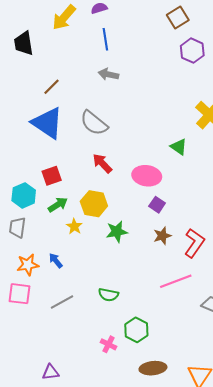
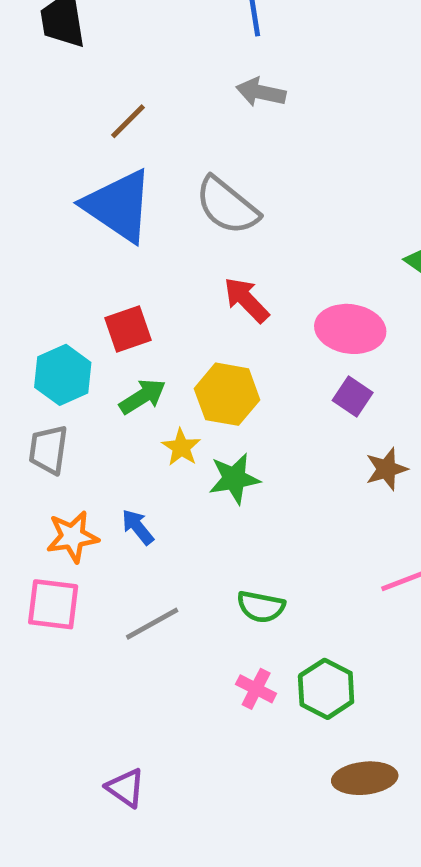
purple square: (157, 205) -> (353, 397), moved
green star: (117, 232) -> (234, 479), moved
pink cross: (108, 344) -> (256, 689), moved
purple triangle: (51, 372) -> (126, 788), turned 42

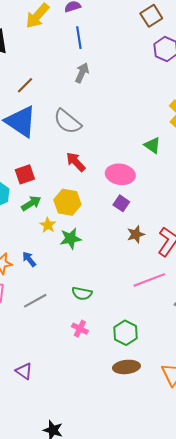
gray arrow: (261, 92) -> (82, 73), turned 102
green hexagon: (326, 689) -> (125, 333), moved

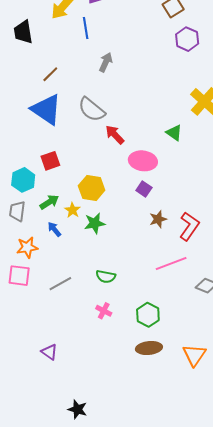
blue line: (79, 38) -> (86, 28), moved
red arrow: (76, 162) -> (115, 135), moved
green arrow: (31, 203) -> (49, 202), moved
blue arrow: (29, 259) -> (54, 229), moved

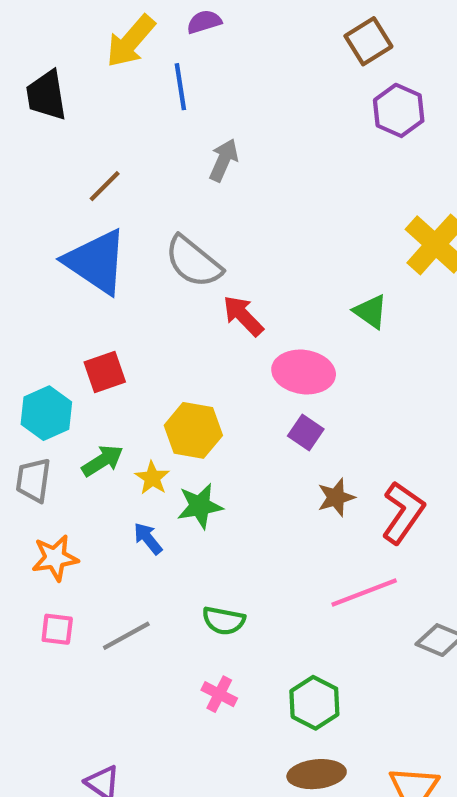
blue arrow: (54, 229) -> (148, 538), moved
pink square: (19, 276) -> (57, 629), moved, size x0.7

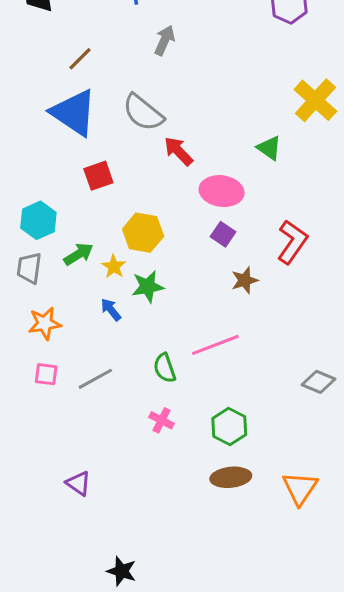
red square: (105, 372) -> (98, 176), moved
red L-shape: (403, 513) -> (292, 242), moved
pink line: (364, 592) -> (215, 345), moved
green semicircle: (224, 621) -> (165, 368), turned 60

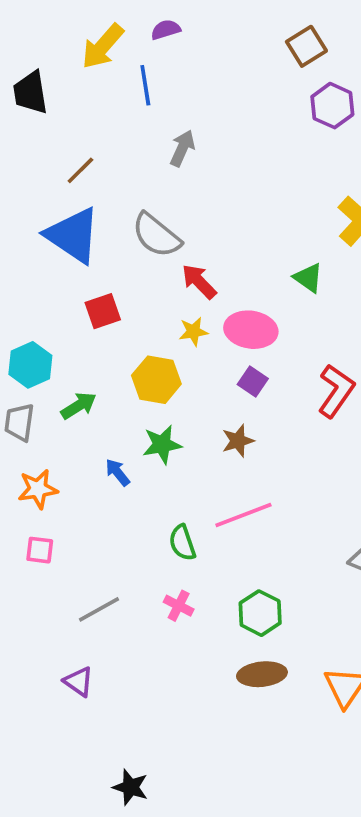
yellow star: (114, 266) -> (193, 332), moved, turned 30
brown star: (245, 280) -> (238, 441), moved
gray line: (95, 379) -> (99, 609), moved

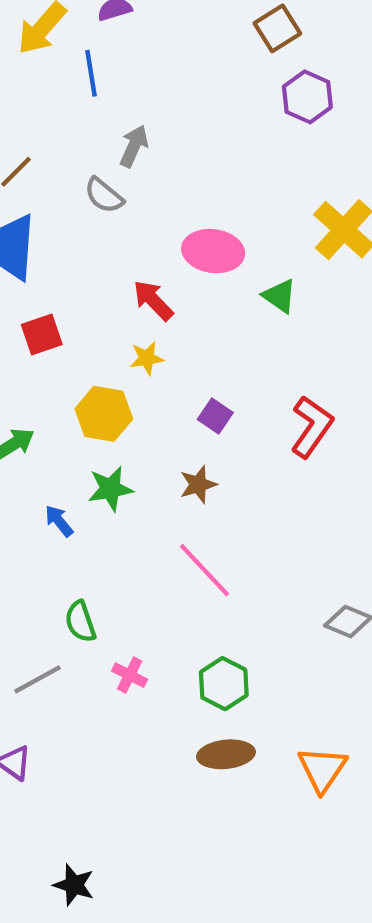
gray semicircle: (156, 235) -> (104, 195), moved, size x0.7
pink ellipse: (251, 330) -> (213, 251), moved
pink line: (243, 515) -> (205, 570), turned 68
green semicircle: (182, 543) -> (80, 622), moved

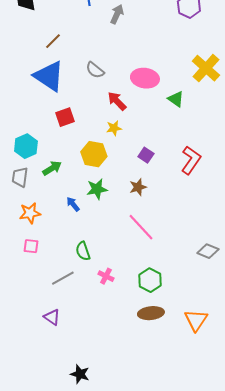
gray arrow: (134, 146) -> (117, 14), moved
gray semicircle: (104, 195) -> (95, 70), moved

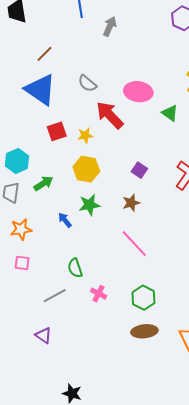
red arrow: (117, 101) -> (110, 115), size x1.4
yellow star: (114, 128) -> (85, 135), moved

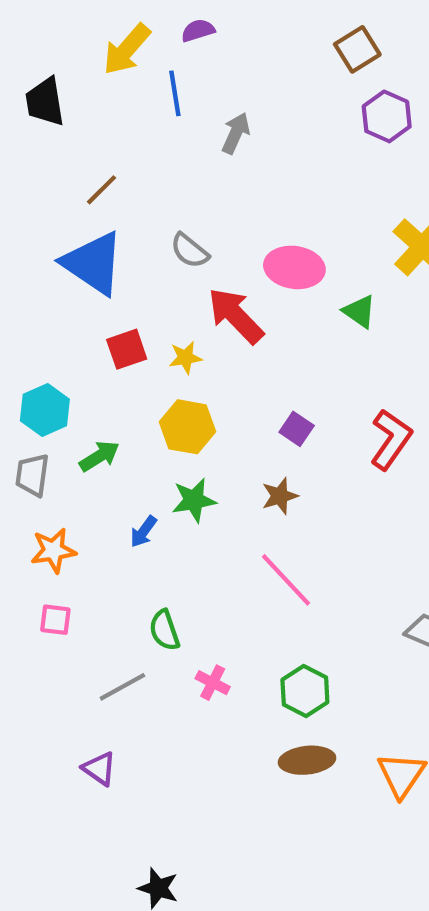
blue arrow: (65, 220) -> (143, 532), turned -105

